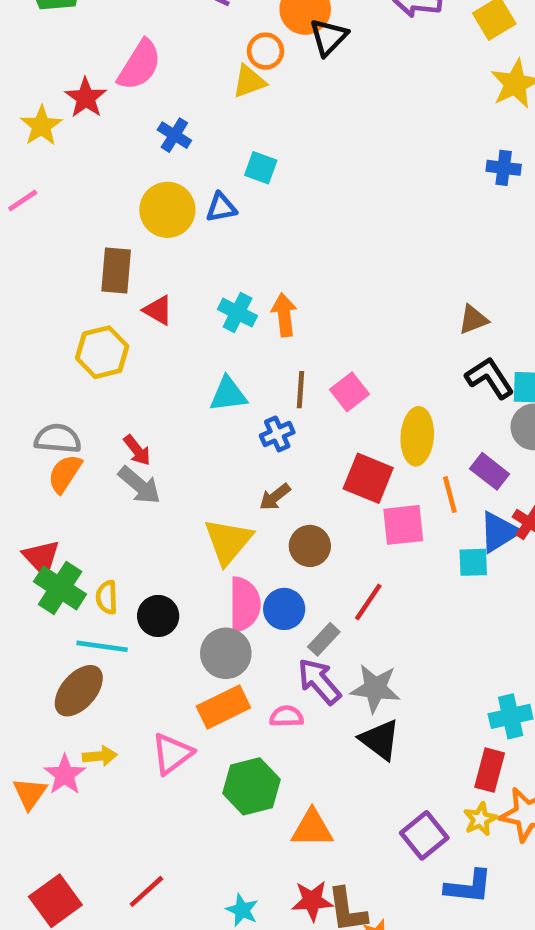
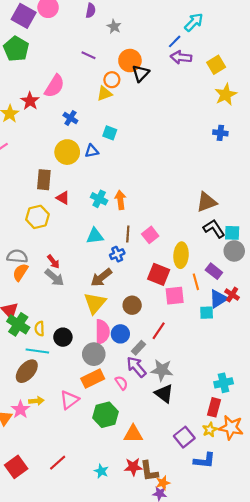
brown triangle: (473, 320) -> (207, 202), size x1.5
brown arrow: (275, 497) -> (101, 278), moved, size x1.5
pink semicircle: (287, 716) -> (121, 383), turned 56

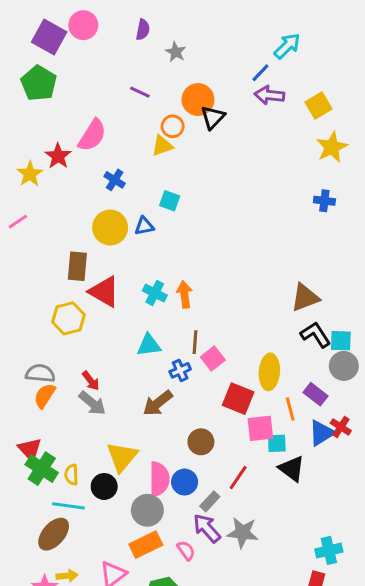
red triangle: (63, 198) -> (104, 292), size x1.6
pink square: (150, 235) -> (213, 358), moved
yellow triangle: (95, 303) -> (122, 457), moved
cyan square: (207, 313) -> (277, 443), moved
black triangle: (164, 393) -> (292, 469), moved

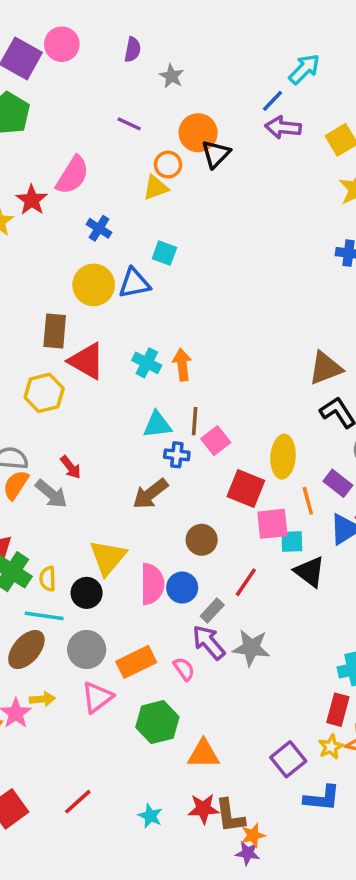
blue triangle: (144, 226) -> (134, 283), size x1.4
cyan triangle: (149, 345) -> (157, 425), moved
blue cross: (180, 370) -> (177, 455), turned 30
gray arrow: (92, 403) -> (51, 494), moved
gray circle: (147, 510) -> (87, 650), moved

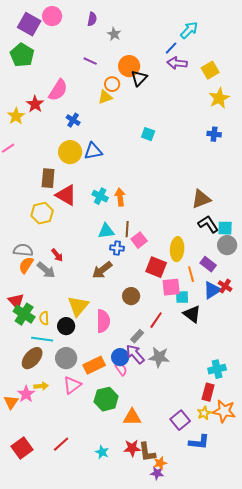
cyan square: (164, 253) -> (148, 134), moved
blue circle: (182, 588) -> (120, 357), moved

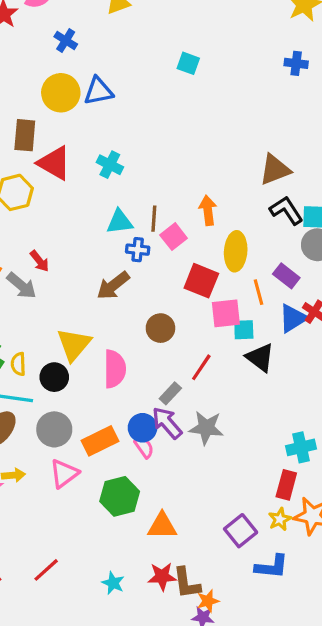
orange arrow: (120, 197) -> (208, 210), moved

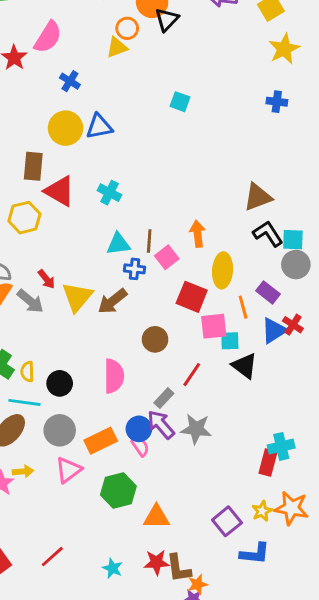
yellow triangle: (74, 344) -> (77, 297), moved
red rectangle: (286, 485) -> (268, 463), moved

